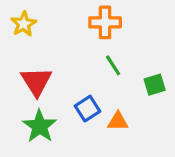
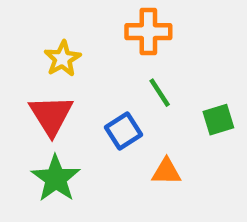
yellow star: (24, 24) -> (62, 59), moved
blue square: (88, 109) -> (124, 131), moved

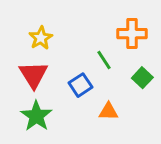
orange cross: (148, 32) -> (132, 34), moved
green square: (218, 120) -> (142, 78), turned -30

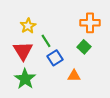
green line: (104, 60) -> (46, 41), moved
green square: (142, 78) -> (84, 47), moved

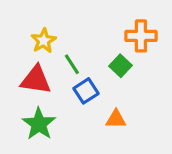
green square: (84, 47) -> (121, 66), moved
red triangle: (23, 51) -> (36, 80), turned -50

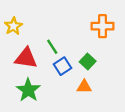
yellow star: (44, 41) -> (13, 26), moved
green square: (121, 66) -> (88, 62), moved

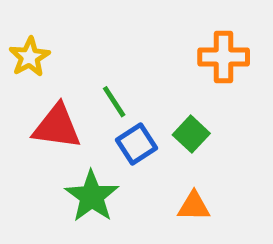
orange triangle: (84, 87) -> (194, 206), moved
green star: (28, 90) -> (92, 196), moved

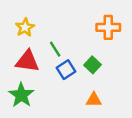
yellow star: (30, 57) -> (25, 27), moved
green star: (92, 196) -> (21, 95), moved

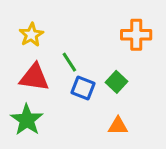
blue square: (66, 70) -> (83, 88), turned -36

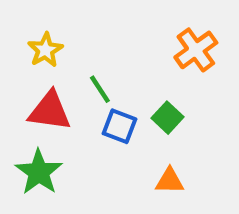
orange cross: (136, 35) -> (196, 50), turned -36

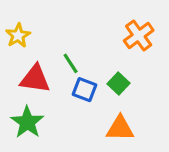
yellow star: (45, 50) -> (18, 36), moved
orange triangle: (170, 181) -> (120, 128), size x1.4

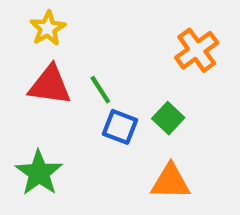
yellow star: (18, 36) -> (48, 28), moved
red triangle: (35, 79) -> (50, 85), moved

